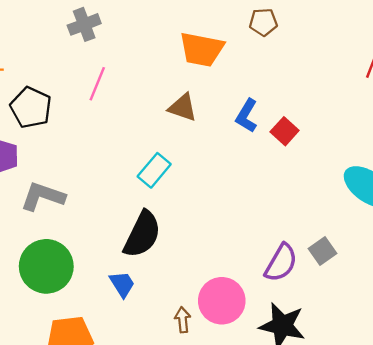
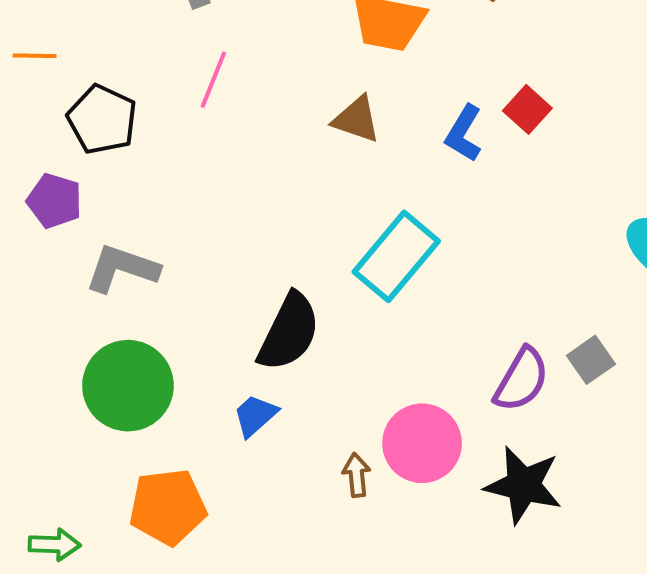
red square: (285, 131) -> (527, 109), moved
cyan rectangle: (154, 170) -> (396, 256), moved, size x1.5
blue trapezoid: (122, 284) -> (255, 415), turned -100

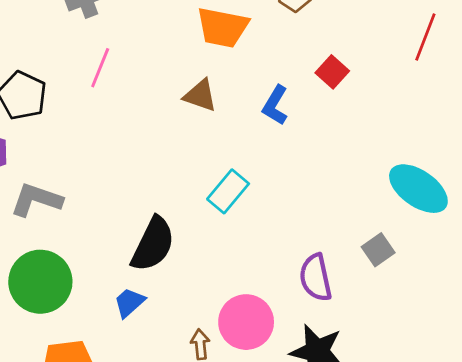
red square: (527, 109) -> (332, 72), moved
cyan rectangle: (396, 256) -> (228, 191), size x0.7
gray square: (591, 360) -> (378, 250), moved
purple semicircle: (521, 380) -> (316, 278), turned 138

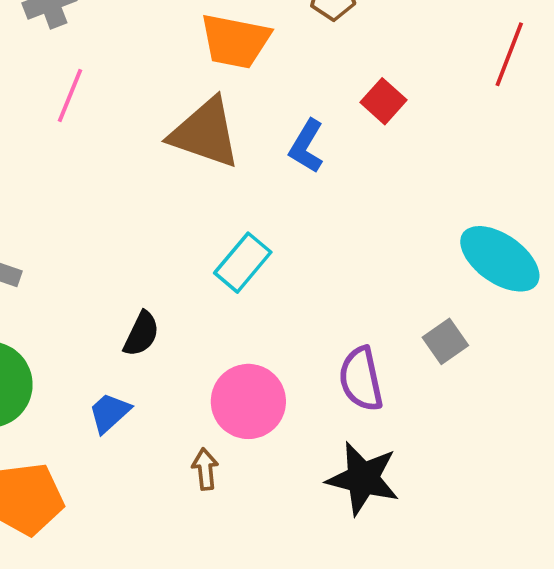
brown triangle: (200, 95) -> (205, 133), size x1.6
black semicircle: (153, 244) -> (141, 334), size x0.6
pink circle: (246, 322) -> (248, 401), moved

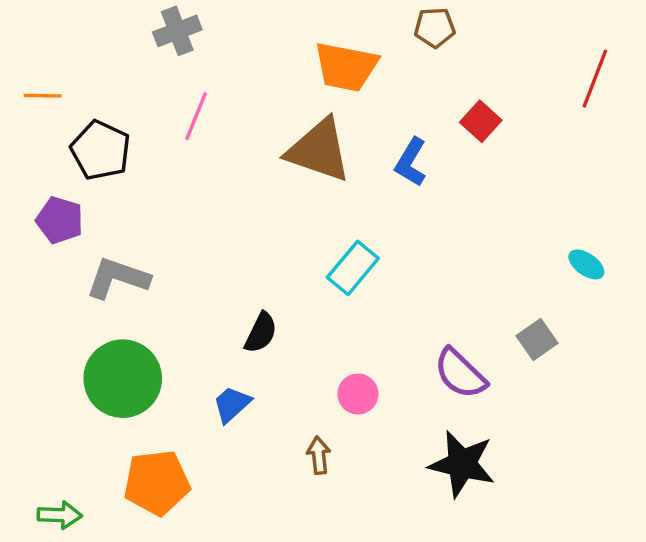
cyan ellipse: (500, 259) -> (586, 264), size x0.5
purple semicircle: (361, 379) -> (460, 374), turned -34
pink circle: (248, 401) -> (358, 394), size x0.6

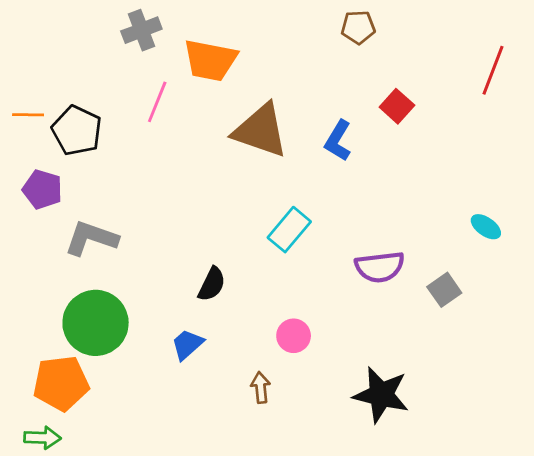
orange trapezoid: (346, 67) -> (210, 60), moved
orange line: (43, 96) -> (28, 115), moved
purple semicircle: (460, 374) -> (380, 267), moved, turned -51
orange pentagon: (157, 483) -> (61, 383), moved

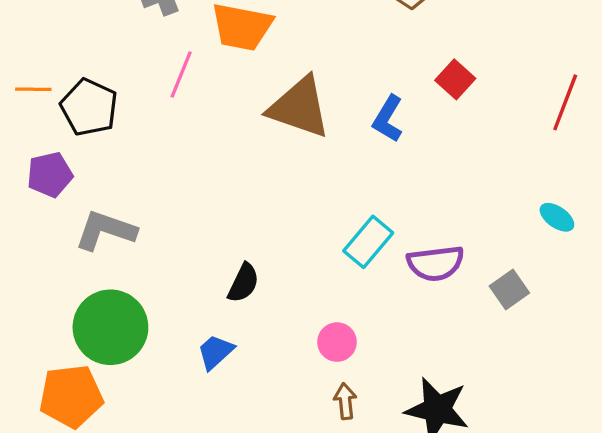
red line: (493, 70) -> (565, 102), moved
purple pentagon: (42, 189) -> (50, 175), turned -30
cyan rectangle: (289, 230) -> (368, 242), moved
brown arrow: (261, 387) -> (345, 401), moved

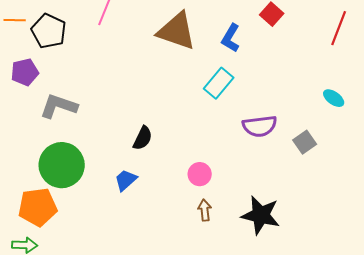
cyan rectangle: (368, 242) -> (219, 83), moved

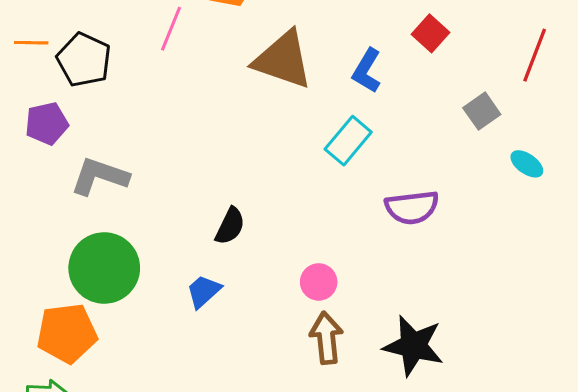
gray square: (305, 142) -> (482, 111), moved
brown arrow: (205, 210) -> (326, 338), size x1.5

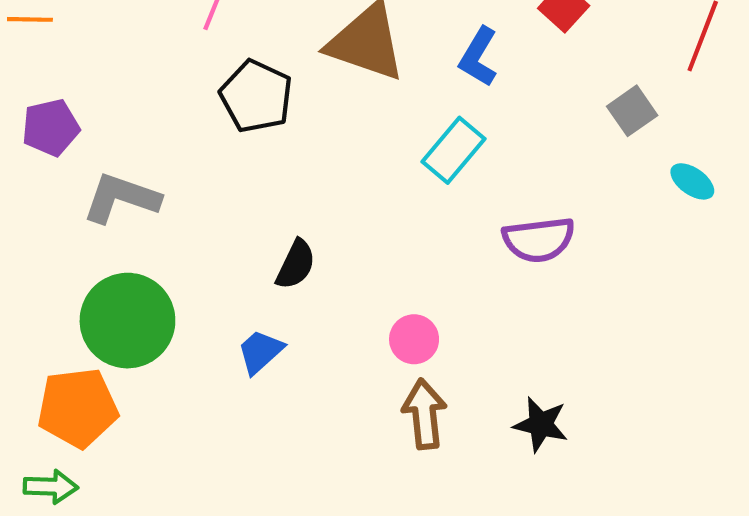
black pentagon: (84, 60) -> (256, 96), moved
black star: (413, 346) -> (541, 424), size x0.7

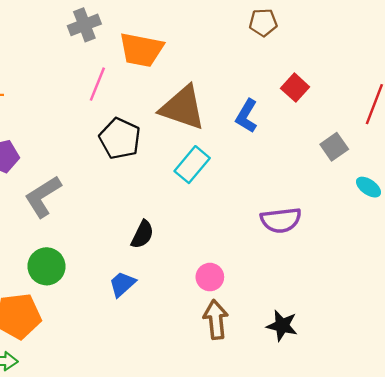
cyan rectangle: (454, 150) -> (192, 165), moved
gray L-shape: (121, 198) -> (43, 197), turned -51
green circle: (127, 321) -> (47, 266), size x0.7

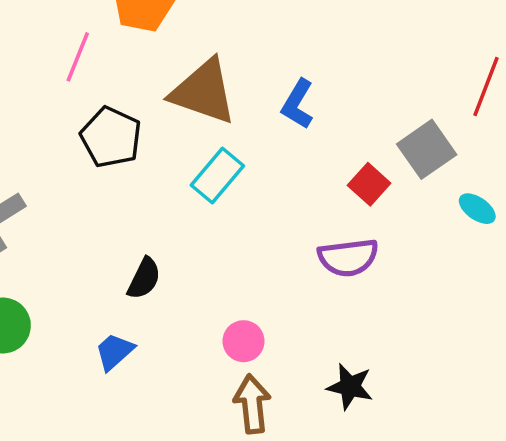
red square: (295, 88) -> (369, 184), moved
gray square: (334, 147) -> (427, 149), size x1.4
black star: (282, 326) -> (350, 387), moved

